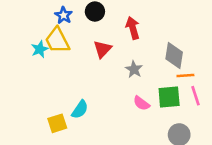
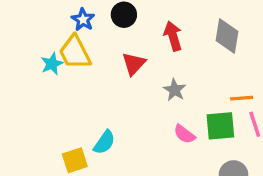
gray diamond: (174, 55) -> (227, 36), moved

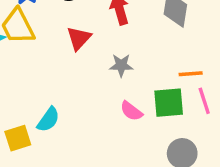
gray star: (175, 90) -> (121, 65), turned -30

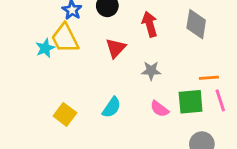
cyan semicircle: (48, 120) -> (112, 107), moved
yellow square: (18, 138) -> (65, 114), moved, turned -35

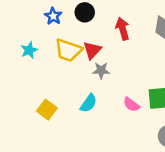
yellow trapezoid: (65, 38) -> (68, 50), moved, turned -44
gray star: (151, 71) -> (101, 70), moved

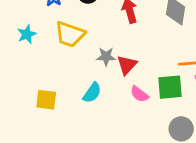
red triangle: (92, 50) -> (127, 65), moved
yellow square: (47, 110) -> (46, 100), turned -30

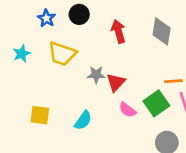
green square: (170, 87) -> (156, 103), turned -30
cyan semicircle: (92, 93) -> (83, 120), moved

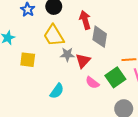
gray diamond: (162, 31) -> (100, 37), moved
yellow trapezoid: (62, 54) -> (54, 36), moved, turned 40
yellow square: (40, 115) -> (28, 60), moved

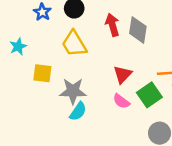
gray diamond: (100, 37) -> (138, 30), moved
gray star: (67, 54) -> (73, 91), moved, size x1.5
red triangle: (83, 61) -> (123, 75), moved

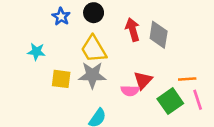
cyan star: (18, 46) -> (36, 52), turned 30
gray star: (73, 91) -> (92, 75), moved
pink semicircle: (121, 101) -> (130, 91), moved, turned -36

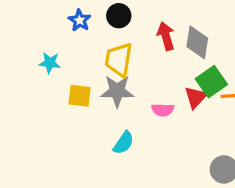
yellow trapezoid: (94, 49) -> (119, 60), turned 40
red triangle: (143, 80) -> (196, 97), moved
green square: (170, 101) -> (211, 82), moved

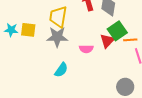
cyan star: (50, 63) -> (11, 30), moved
yellow square: (80, 96) -> (28, 30), moved

